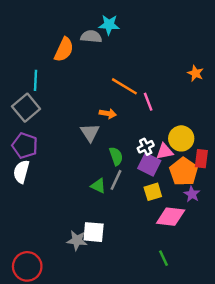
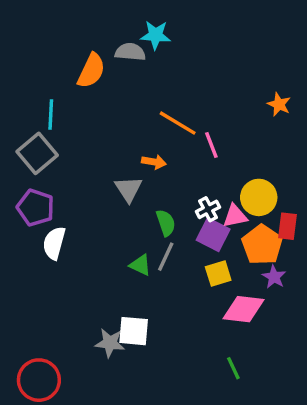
white semicircle: (21, 172) -> (54, 243), moved

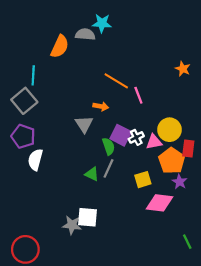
purple square: (213, 235) -> (121, 135), moved
green line: (233, 368) -> (187, 242), moved

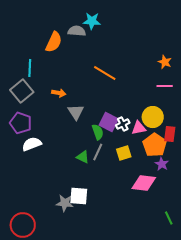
pink line: (138, 95) -> (165, 86), moved, turned -70
orange arrow: (101, 106) -> (59, 93), moved
white semicircle: (35, 160) -> (32, 144), turned 54
yellow square: (143, 180) -> (124, 153), moved

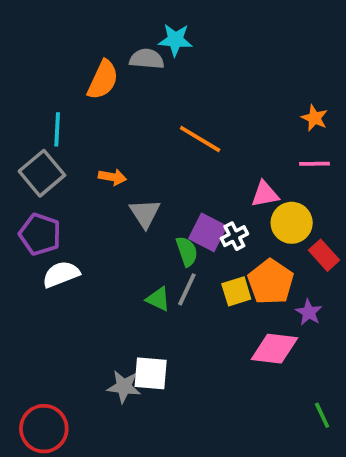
pink triangle: (139, 128) -> (265, 194), moved
red rectangle: (170, 134) -> (324, 255), turned -49
orange pentagon: (155, 145) -> (271, 282), moved

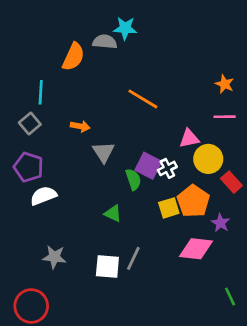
gray square: (42, 173) -> (30, 124), size x0.7
gray line: (187, 289) -> (133, 258), moved
gray star: (124, 387) -> (54, 257), moved

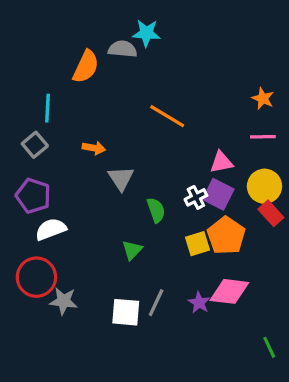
yellow circle: (208, 159) -> (264, 186), moved
purple square: (148, 166) -> (218, 194), moved
green triangle: (113, 213) -> (132, 250), turned 48
purple star: (221, 223) -> (199, 303), moved
red circle: (31, 306) -> (36, 277), moved

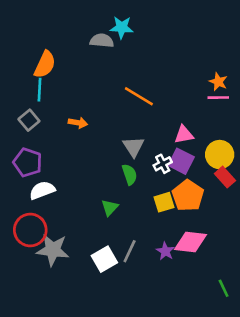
orange semicircle: (86, 67) -> (45, 64), moved
pink line: (263, 137) -> (218, 98), moved
gray triangle: (121, 178) -> (134, 147), moved
gray star: (64, 301) -> (53, 250), size x1.4
white square: (126, 312) -> (104, 259), turned -35

